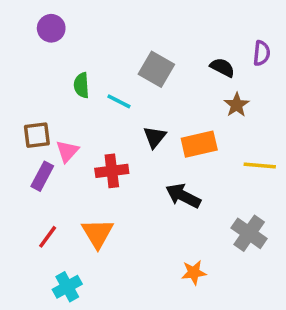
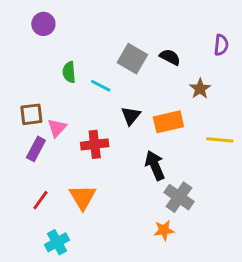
black semicircle: (222, 67) -> (170, 57), moved
black arrow: (183, 196) -> (155, 165), turned 40
gray cross: (249, 233) -> (179, 197), moved

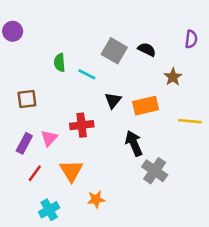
purple circle: (43, 24) -> (13, 31), moved
pink triangle: (57, 128) -> (49, 138), moved
purple rectangle: (36, 149) -> (24, 143), moved
orange star: (164, 230) -> (96, 199), moved

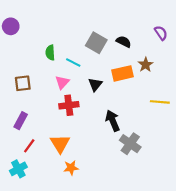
purple semicircle: (191, 39) -> (161, 33), turned -40
orange rectangle: (146, 106) -> (123, 73), moved
pink triangle: (49, 138) -> (62, 82), moved
orange star: (96, 199) -> (71, 168), moved
cyan cross: (49, 210) -> (18, 169), moved

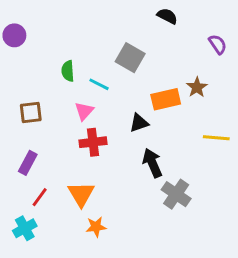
black semicircle: (124, 42) -> (167, 16), moved
black triangle: (95, 84) -> (139, 123), moved, turned 32

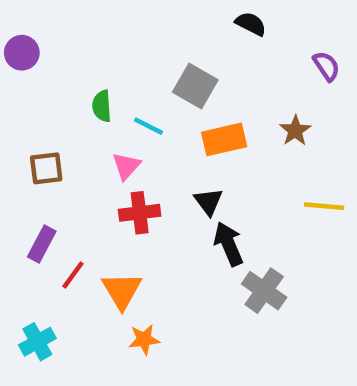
orange rectangle: (166, 99) -> (224, 139), moved
black triangle: (139, 123) -> (209, 202), moved, turned -48
red line: (40, 197) -> (73, 275), moved

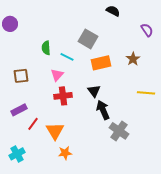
purple rectangle: (42, 244) -> (19, 110), turned 35

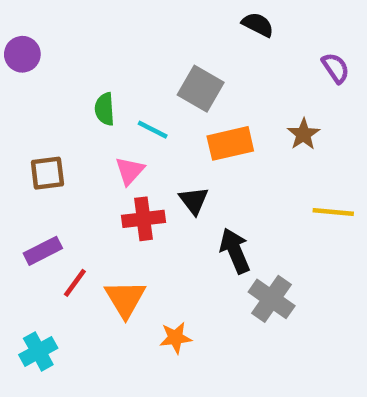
black triangle: (94, 91) -> (194, 201), moved
orange star: (65, 153) -> (175, 338), moved

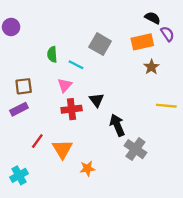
black semicircle: (258, 25) -> (153, 18), moved
orange rectangle: (230, 143) -> (142, 42), moved
purple rectangle: (43, 251) -> (19, 109), moved

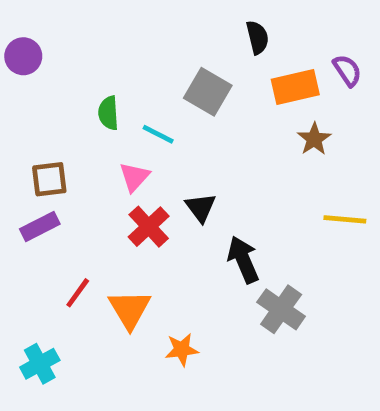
black semicircle: (153, 18) -> (257, 37), moved, turned 49
red cross: (72, 109) -> (149, 227), turned -36

